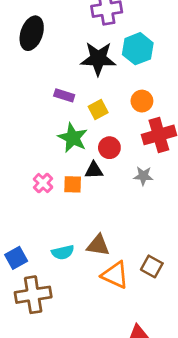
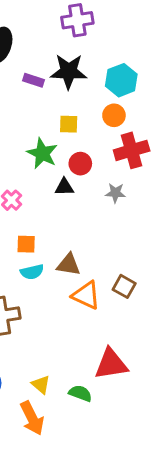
cyan hexagon: (138, 49) -> (121, 80), moved
purple rectangle: (64, 95) -> (33, 80), moved
yellow square: (98, 110) -> (69, 124), turned 30
orange square: (73, 184) -> (26, 244), moved

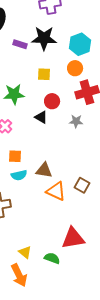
green star: (42, 153) -> (14, 94), moved, turned -30
black triangle: (64, 187) -> (41, 117), turned 32

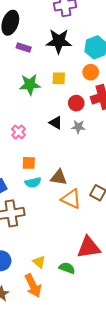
purple rectangle: (20, 44) -> (24, 47), moved
green star: (14, 94) -> (30, 85), moved
red circle: (52, 101) -> (76, 103), moved
gray star: (76, 121) -> (78, 127), moved

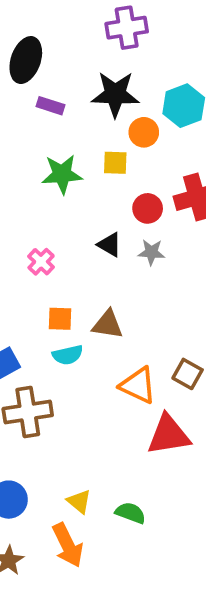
orange circle: (91, 72) -> (144, 132), moved
brown triangle: (59, 177) -> (108, 324), moved
red triangle: (89, 247) -> (169, 435), moved

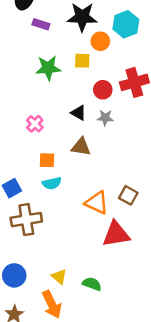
brown triangle: (108, 324) -> (81, 147), moved

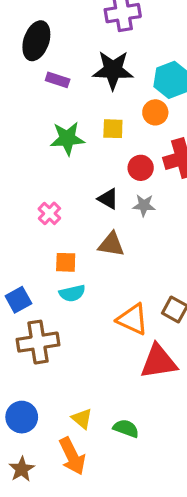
orange circle: (100, 41) -> (155, 112), moved

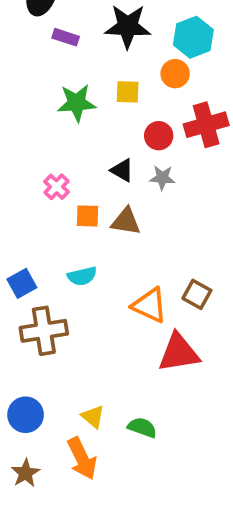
orange square: (66, 262) -> (88, 216), moved

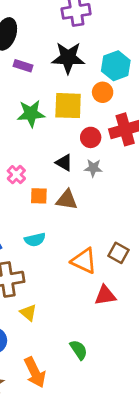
yellow square: (128, 92) -> (68, 106), size x1.6
red triangle: (179, 353) -> (105, 295), size x0.7
yellow triangle: (93, 417) -> (28, 313), moved
green semicircle: (142, 427) -> (79, 350), turned 36

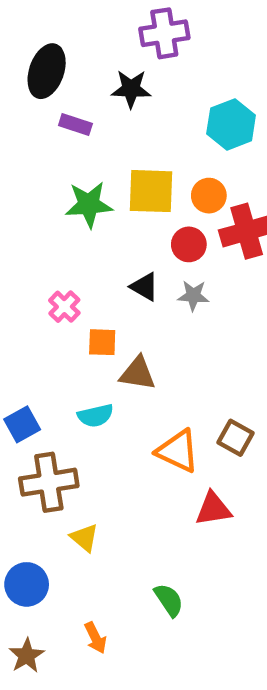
black star: (68, 58) -> (131, 89), moved, size x0.7
orange circle: (103, 92) -> (209, 196), moved
brown triangle: (67, 200) -> (138, 373), moved
orange arrow: (35, 372) -> (95, 638), size x0.6

